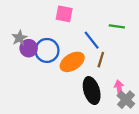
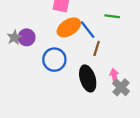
gray star: (19, 38) -> (14, 37), moved
blue circle: (47, 50) -> (54, 60), moved
orange ellipse: (72, 62) -> (69, 27), moved

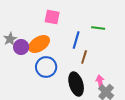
orange ellipse: (69, 27) -> (39, 44), moved
blue line: (88, 30) -> (76, 40), turned 54
gray star: (14, 37) -> (10, 39), moved

